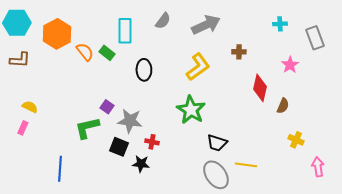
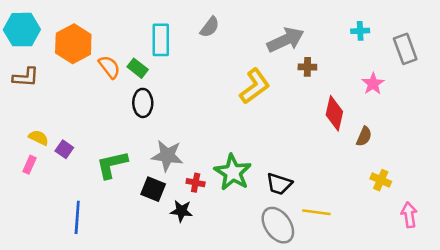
gray arrow: (206, 25) -> (286, 40), moved
black ellipse: (144, 70) -> (143, 103), moved
purple square: (107, 107) -> (64, 149), moved
green star: (191, 110) -> (233, 172), moved

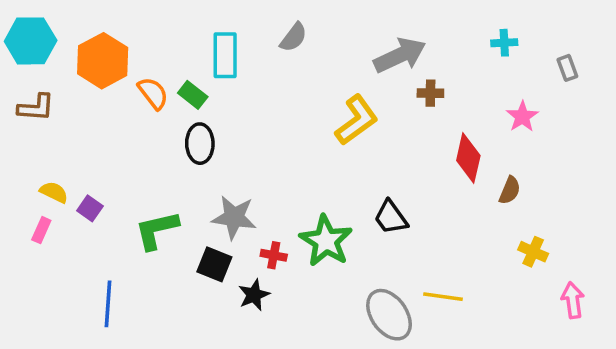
gray rectangle: (405, 49) -> (567, 68), size x0.6
black trapezoid: (279, 184) -> (391, 217), moved, turned 36
black star: (181, 211) -> (254, 295), turned -30

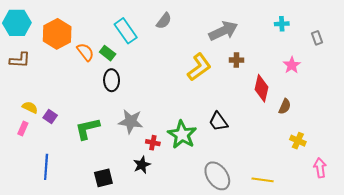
cyan rectangle: (225, 55) -> (126, 31), turned -35
brown cross: (430, 93) -> (236, 60), moved
black square: (214, 264) -> (103, 178), moved, turned -36
yellow line: (443, 297) -> (263, 180), moved
blue line: (108, 304) -> (46, 167), moved

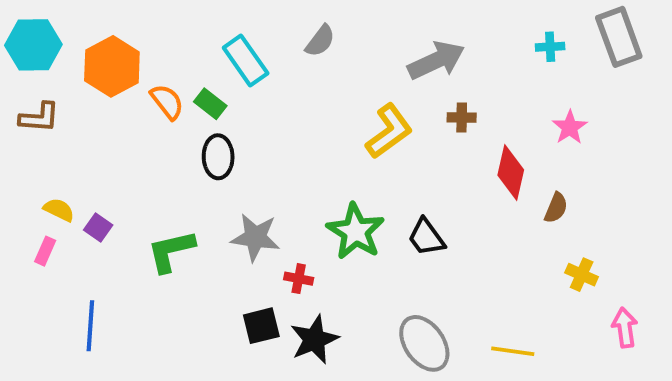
gray rectangle: (317, 38) -> (619, 37), moved, size x2.0
green star: (182, 135) -> (356, 231), moved
black star: (142, 165) -> (314, 339), moved, size x1.4
black square: (103, 178) -> (261, 326), moved

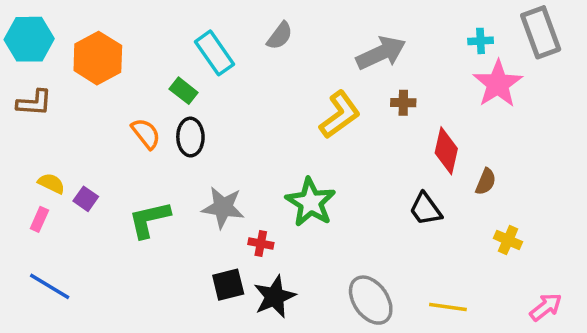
orange semicircle: (167, 102) -> (146, 134), moved
pink star: (570, 127) -> (498, 84), moved, size x1.6
black trapezoid: (426, 237) -> (426, 209), moved
blue line: (90, 326) -> (50, 286), moved, turned -63
pink arrow: (625, 328) -> (546, 307), moved, turned 60

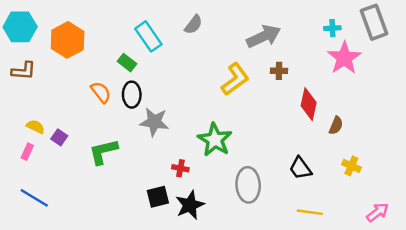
gray star: (223, 207) -> (154, 122), moved
black trapezoid: (426, 209) -> (300, 168), moved
gray ellipse: (371, 300) -> (248, 185), moved, turned 32

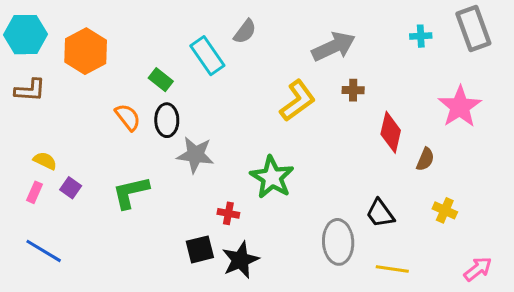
cyan rectangle: (148, 36) -> (207, 56), moved
pink star: (344, 58) -> (460, 107), moved
purple square: (59, 137) -> (71, 188), moved
gray ellipse: (248, 185) -> (338, 242), moved

